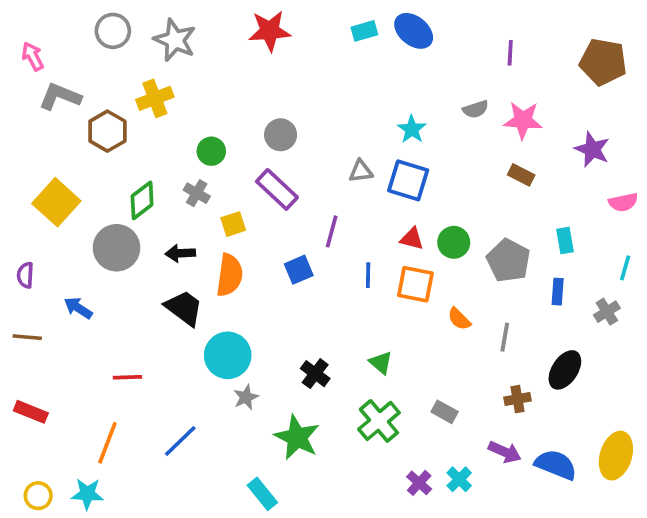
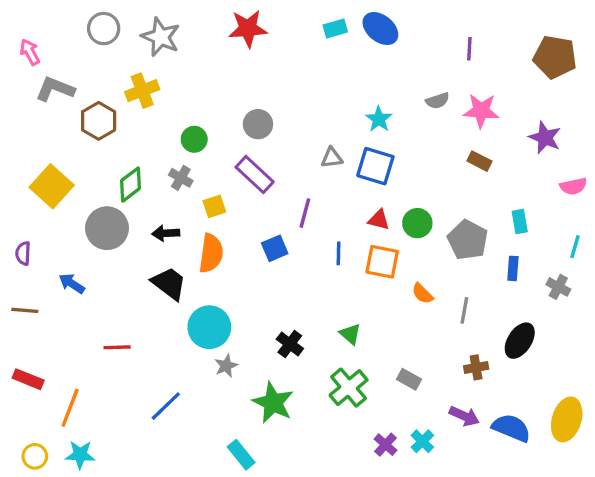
gray cross: (607, 312) -> (558, 287), turned -30
orange line: (107, 443) -> (70, 408), moved

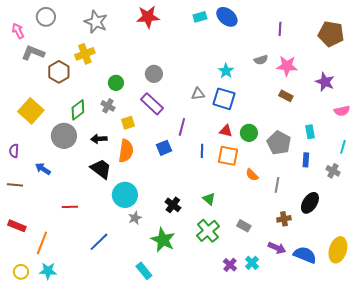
gray circle: (104, 29) -> (46, 17), moved

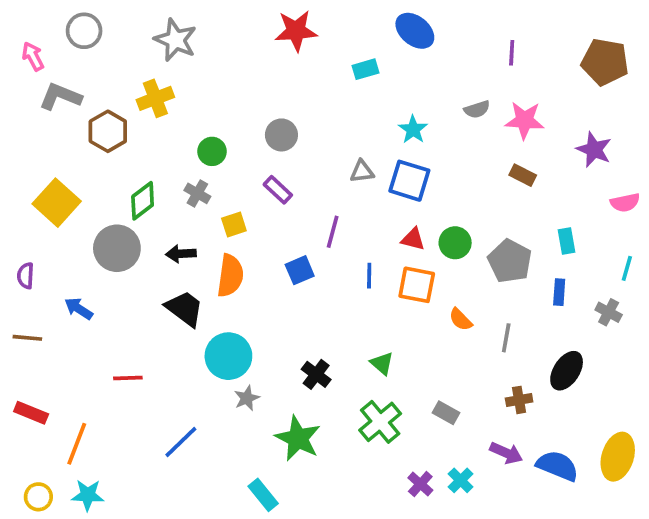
red star: (148, 17) -> (296, 31), moved
cyan rectangle: (200, 17) -> (366, 69), moved
purple rectangle: (152, 104) -> (278, 190), size x0.7

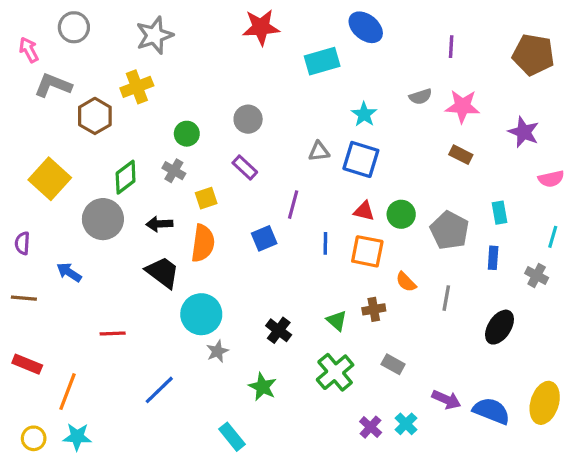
gray star: (175, 40) -> (155, 35), turned 30
cyan rectangle: (366, 69) -> (322, 61), size x1.5
brown cross: (519, 400) -> (374, 309), moved
green star: (298, 438) -> (263, 387), size x0.7

